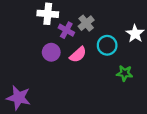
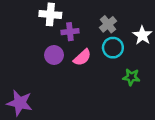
gray cross: (86, 23) -> (108, 24), moved
purple cross: (66, 30) -> (70, 32), turned -35

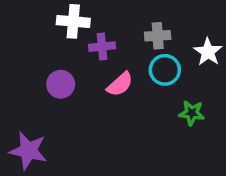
gray cross: (108, 24) -> (158, 36), turned 35
purple circle: (54, 55) -> (61, 84), moved

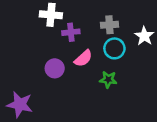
purple circle: (61, 84) -> (55, 68), moved
green star: (192, 113) -> (108, 80), moved

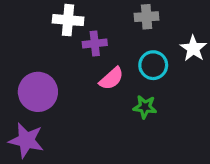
gray cross: (109, 25) -> (147, 17), moved
purple circle: (55, 68) -> (38, 92), moved, size x1.5

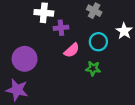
gray cross: (147, 17) -> (94, 11), turned 32

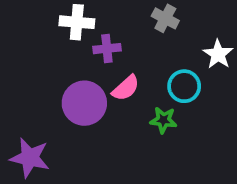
cyan circle: (98, 42) -> (184, 86), moved
purple circle: (25, 59) -> (84, 103), moved

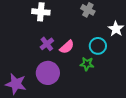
purple cross: (107, 49) -> (47, 44), moved, turned -32
purple circle: (84, 103) -> (48, 73), moved

